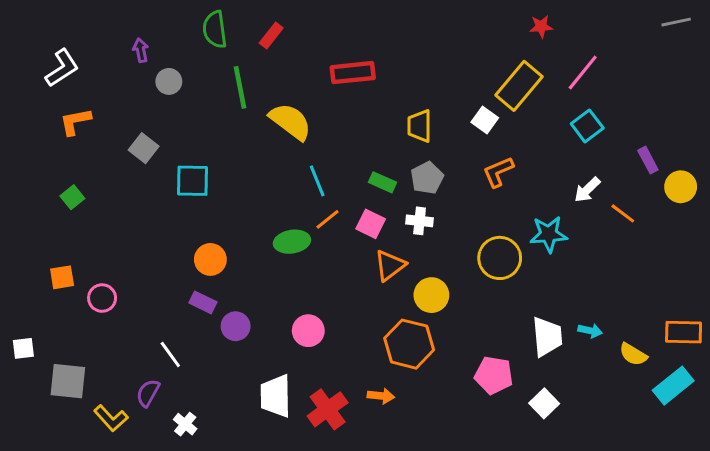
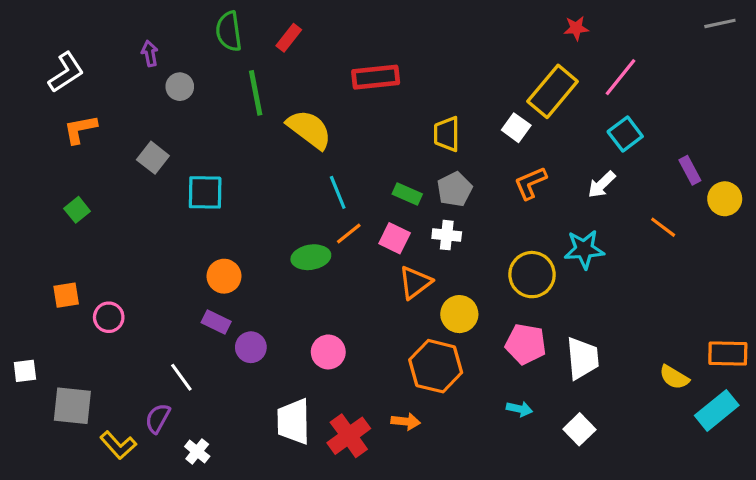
white arrow: (587, 190) -> (601, 185), moved
cyan arrow: (590, 331) -> (519, 409), moved
pink pentagon: (494, 375) -> (526, 344), moved

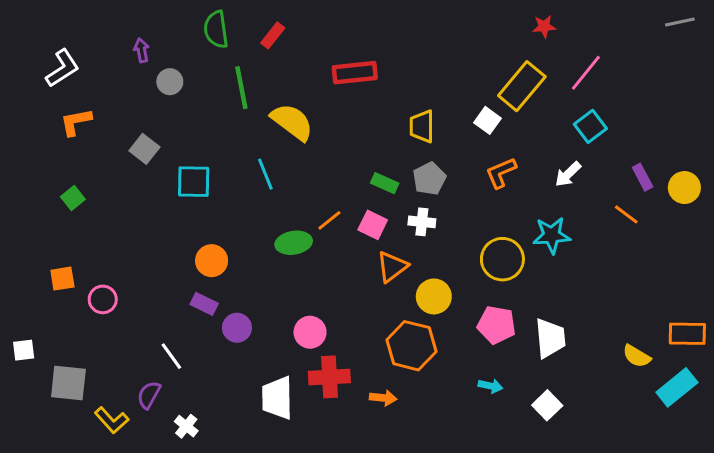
purple rectangle: (690, 170) -> (643, 177), moved
cyan line: (338, 192) -> (265, 174), moved
red cross: (349, 436) -> (329, 377), moved, turned 33

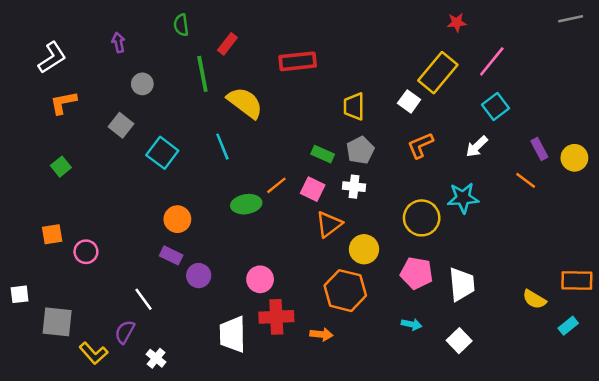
green semicircle: (216, 29) -> (181, 25), size x0.7
red rectangle: (273, 35) -> (227, 44), moved
gray circle: (170, 82) -> (142, 84), moved
cyan square: (194, 182) -> (162, 153), turned 36
cyan rectangle: (677, 387) -> (568, 326), size x0.6

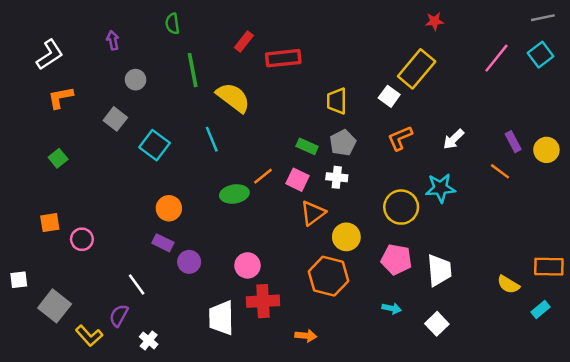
red rectangle: (227, 44) -> (244, 42), moved
pink line: (492, 61) -> (496, 58), moved
cyan square: (496, 106) -> (540, 55), moved
gray square: (57, 322) -> (55, 306), turned 32
orange arrow: (321, 334) -> (306, 336), moved

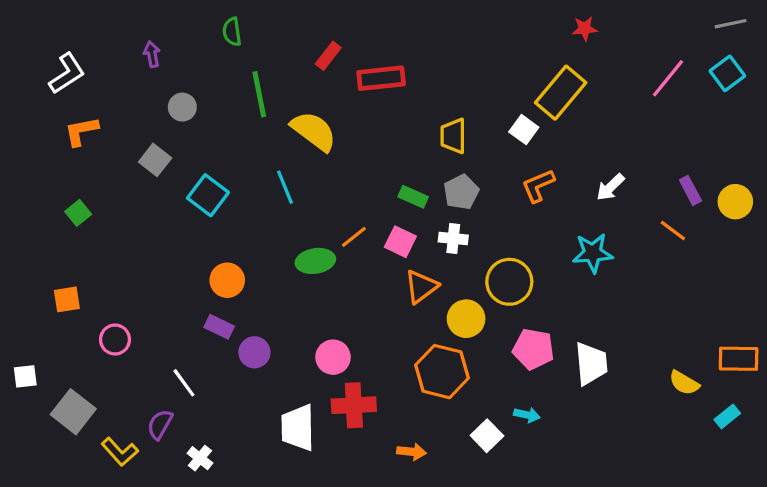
yellow circle: (401, 207) -> (509, 282), moved
pink circle: (82, 239) -> (115, 340), moved
white square: (437, 324) -> (487, 436), moved

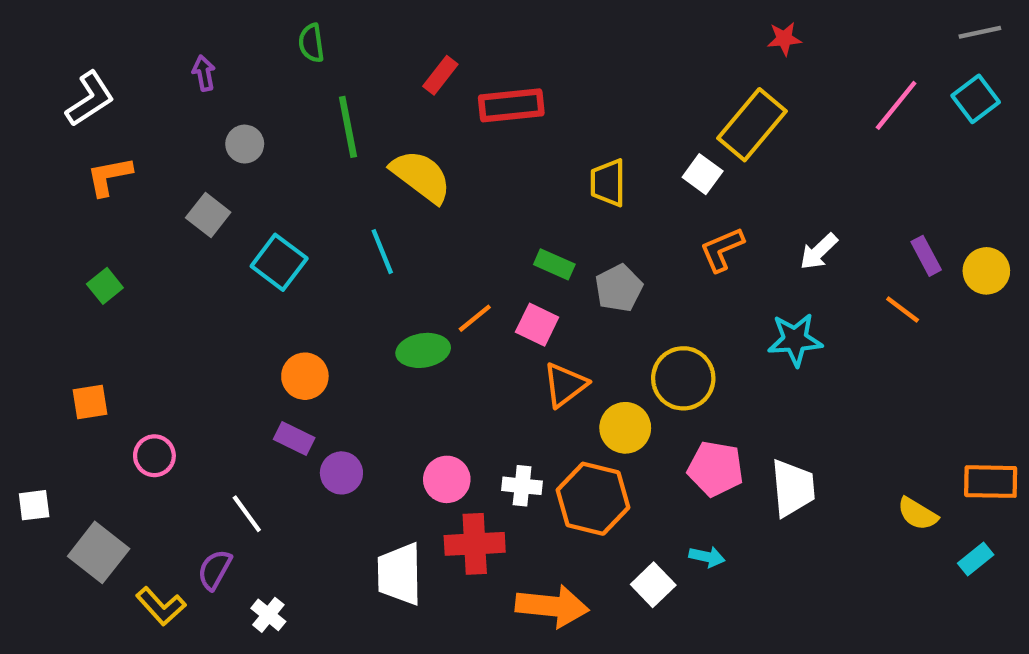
gray pentagon: (461, 192) -> (619, 288), moved
white cross: (453, 239) -> (522, 486), moved
orange arrow: (412, 452) -> (552, 606), size x1.8

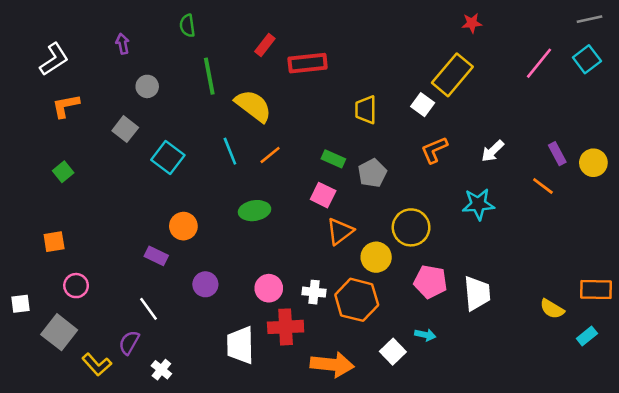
orange line: (475, 318) -> (270, 155), moved
purple rectangle: (294, 439) -> (156, 256), moved
pink circle: (154, 456) -> (76, 286), moved

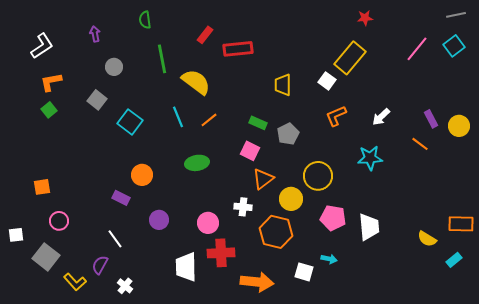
green square: (63, 172) -> (49, 110), moved
white cross: (314, 292) -> (243, 207), moved
white square: (393, 352) -> (304, 272), turned -30

